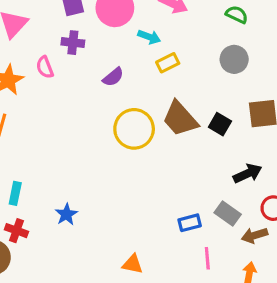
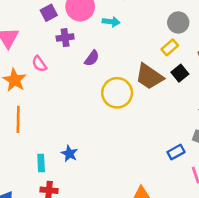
purple cross: (73, 43) -> (65, 38), moved
yellow rectangle: (168, 63) -> (170, 47), moved
black square: (220, 124) -> (180, 73), turned 35
blue star: (66, 214) -> (69, 154), moved

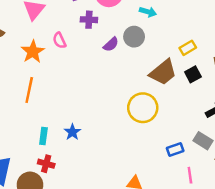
cyan arrow: (111, 22) -> (148, 12), moved
gray circle: (178, 22) -> (134, 37), moved
brown trapezoid: (149, 77) -> (163, 72), turned -84
yellow circle: (117, 93) -> (143, 108), moved

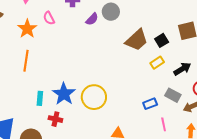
yellow rectangle: (188, 48) -> (157, 63), moved
yellow circle: (143, 108) -> (94, 97), moved
blue star: (72, 132) -> (64, 94), size x1.6
red cross: (46, 164) -> (55, 119), moved

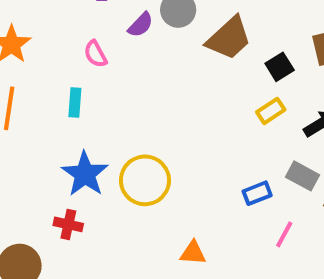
pink semicircle: (49, 18) -> (96, 54), moved
brown trapezoid: (137, 40) -> (229, 38), moved
cyan rectangle: (40, 98) -> (75, 102), moved
pink line: (164, 124) -> (284, 234), turned 40

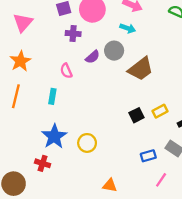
black square: (280, 67) -> (136, 115), moved
yellow circle: (145, 180) -> (87, 143), size x0.7

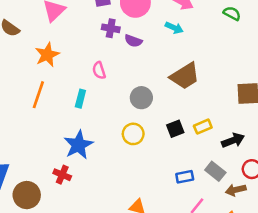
gray circle: (114, 51) -> (141, 98), moved
purple semicircle: (93, 57) -> (133, 41), moved, turned 56
yellow circle: (87, 143) -> (133, 134), moved

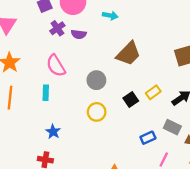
purple cross: (111, 28) -> (57, 28), turned -32
pink semicircle: (99, 70) -> (56, 66), size x1.5
blue star: (78, 145) -> (53, 132), size x0.6

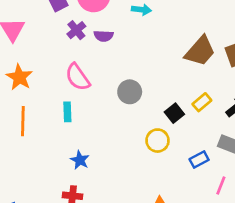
brown trapezoid: (128, 54) -> (200, 51), moved
yellow circle: (97, 112) -> (157, 141), moved

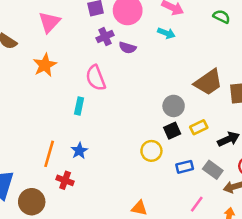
gray circle: (130, 92) -> (174, 106), moved
orange line: (23, 121) -> (49, 154), moved
blue rectangle: (199, 160) -> (185, 167), moved

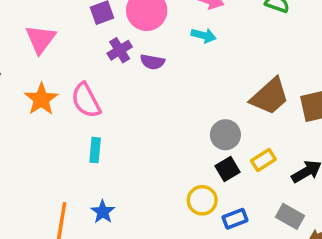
pink semicircle: (96, 78) -> (86, 100), moved
blue rectangle: (185, 167) -> (235, 219), moved

